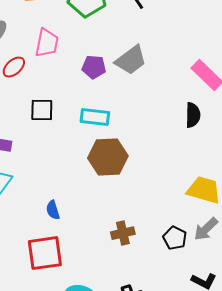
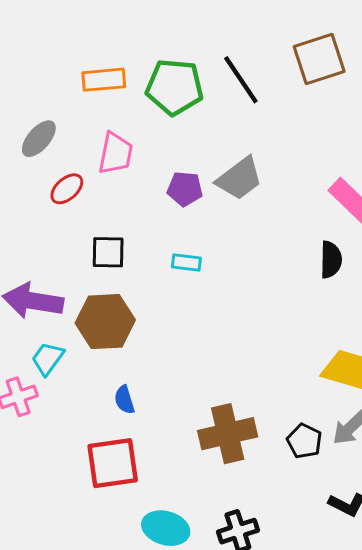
cyan rectangle: (95, 117) -> (186, 263), size x0.7
brown hexagon: (108, 157) -> (105, 322), moved
brown cross: (123, 233) -> (228, 434), size x1.6

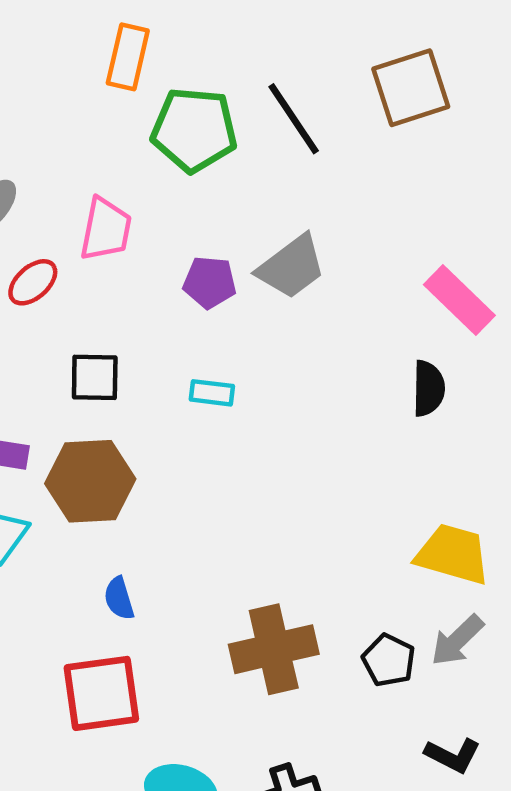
orange rectangle: (104, 80) -> (128, 57), moved, turned -72

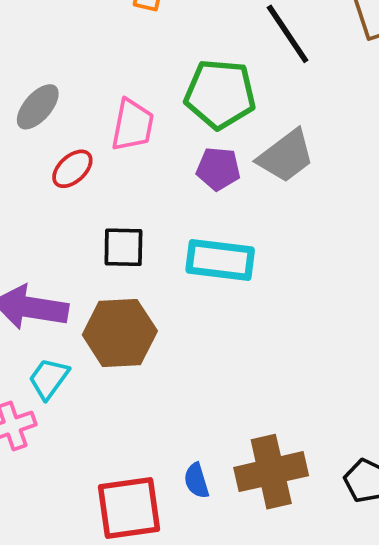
green pentagon: (194, 130) -> (220, 94), moved
cyan rectangle: (212, 393) -> (220, 260), size x1.8
blue semicircle: (119, 598) -> (196, 481), moved

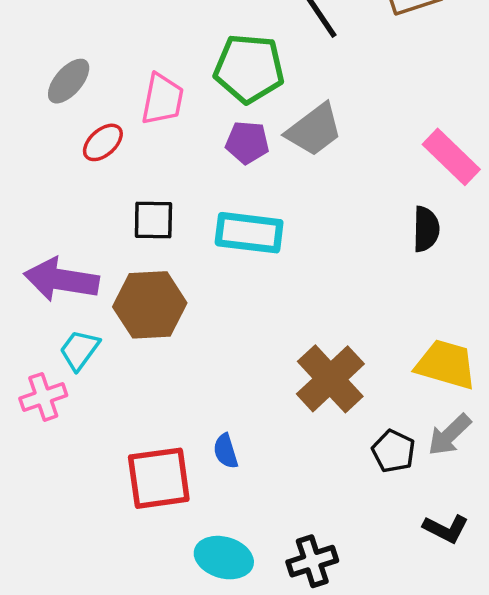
brown cross: (271, 472) -> (330, 379), moved, turned -30

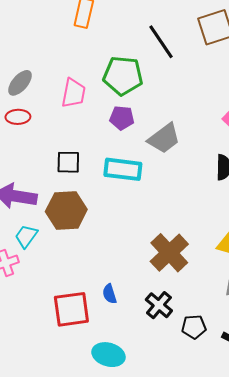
gray trapezoid: (314, 130) -> (164, 138), moved
red ellipse: (103, 142) -> (18, 117), moved, turned 40
black pentagon: (393, 451) -> (194, 327), moved, turned -30
black cross: (312, 561) -> (159, 305), moved, turned -32

